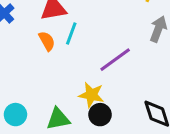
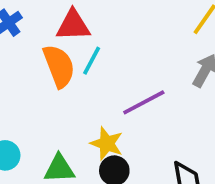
orange semicircle: (47, 41) -> (59, 66), size x1.6

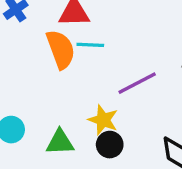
cyan line: (92, 61) -> (90, 45), turned 64

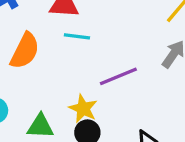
orange semicircle: (61, 49) -> (25, 51), moved, turned 42

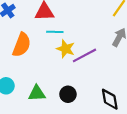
yellow star: (83, 109) -> (66, 49), moved

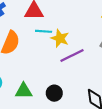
yellow star: (66, 49) -> (60, 38), moved

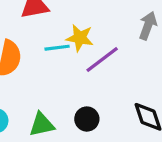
cyan line: (44, 31) -> (57, 48), moved

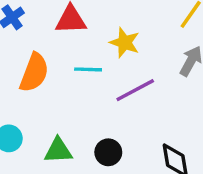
yellow star: (80, 38) -> (125, 43), moved

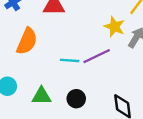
yellow star: (125, 43) -> (114, 27), moved
cyan line: (88, 69) -> (70, 60), moved

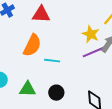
orange semicircle: (27, 41) -> (32, 45), moved
purple line: (97, 56) -> (94, 52), moved

